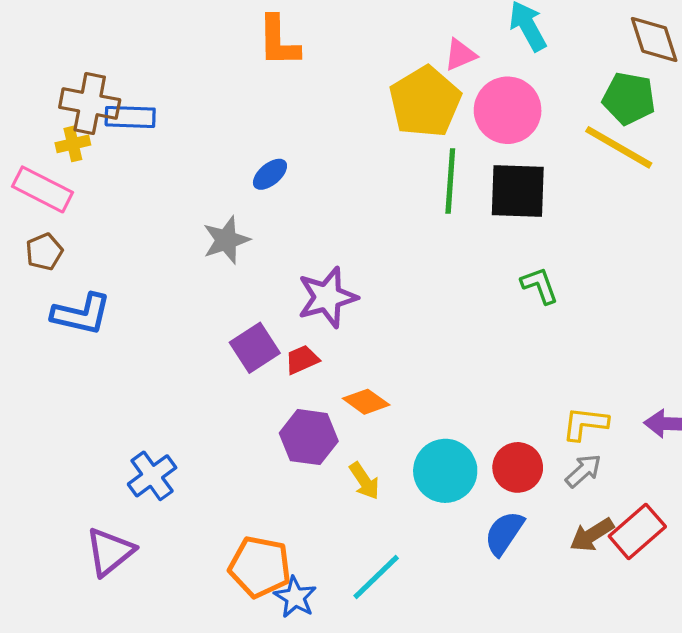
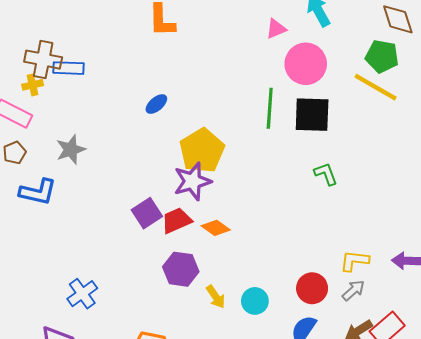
yellow pentagon: (425, 102) -> (202, 151), moved
gray star: (226, 240) -> (71, 150), moved
red trapezoid: (302, 360) -> (177, 220), size x1.4
orange diamond: (366, 402) -> (216, 228), moved
cyan circle: (445, 471) -> (255, 301), moved, size x0.7

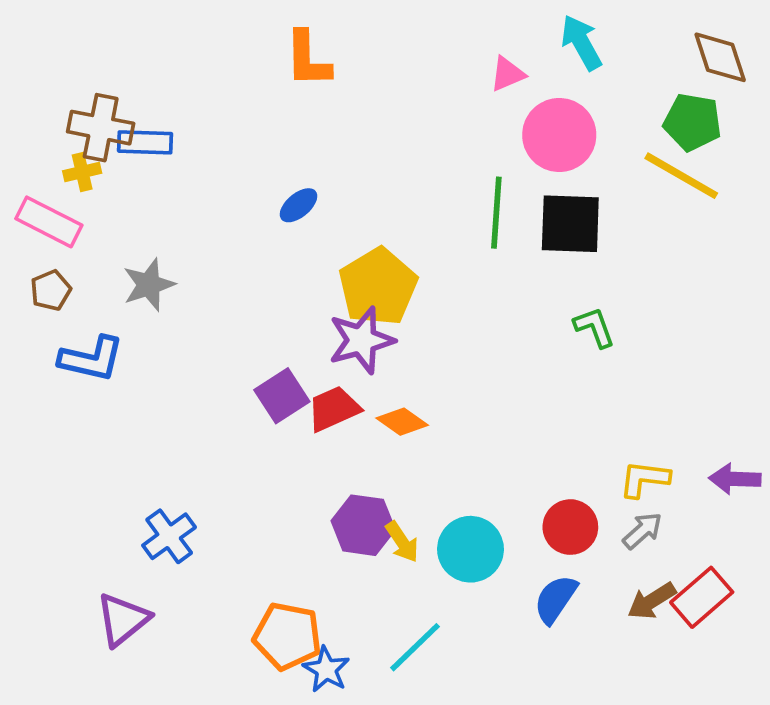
purple hexagon: (181, 269) -> (363, 525), moved
cyan circle: (255, 301) -> (470, 549), size x1.4

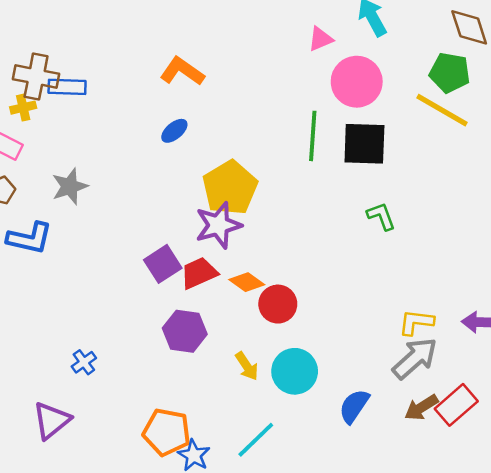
orange L-shape: (308, 59) -> (182, 71), moved, turned 126
purple hexagon: (363, 525) -> (185, 331), moved
red circle: (570, 527) -> (278, 304), moved
gray arrow: (642, 531) -> (415, 358), size x1.6
blue cross: (169, 536) -> (84, 362), size x0.7

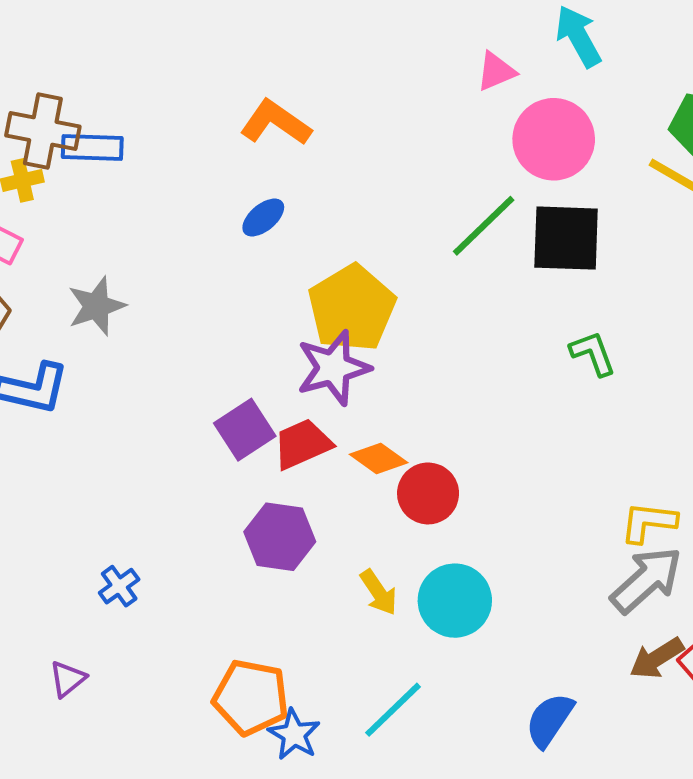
green line: (313, 136) -> (484, 226), turned 42
blue semicircle: (354, 406) -> (550, 720), moved
purple triangle: (52, 420) -> (68, 679), size x0.6

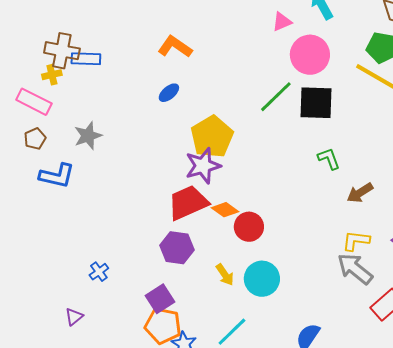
purple square: (245, 430) -> (160, 299), moved
red trapezoid: (302, 444) -> (188, 203), size x1.4
gray arrow: (646, 580) -> (355, 269), turned -99
brown arrow: (657, 658) -> (360, 193), moved

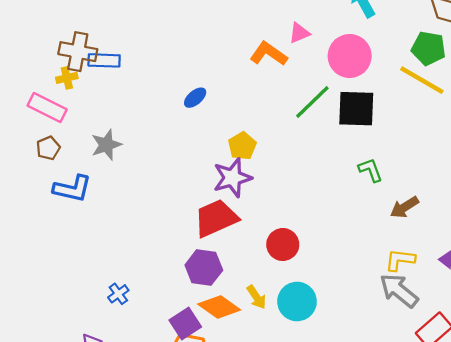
pink triangle: (282, 22) -> (299, 33), moved
orange L-shape: (175, 47) -> (269, 54), moved
yellow pentagon: (212, 137) -> (242, 146), size x0.6
orange diamond: (225, 210) -> (219, 307), moved, size x1.4

